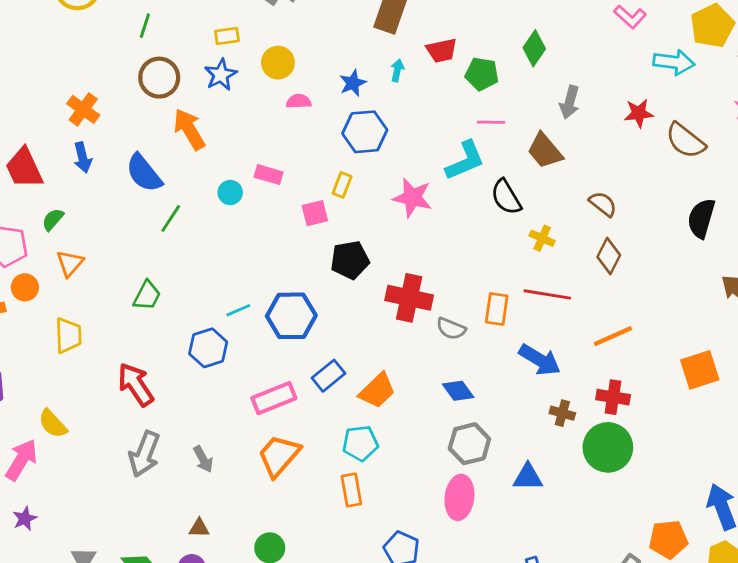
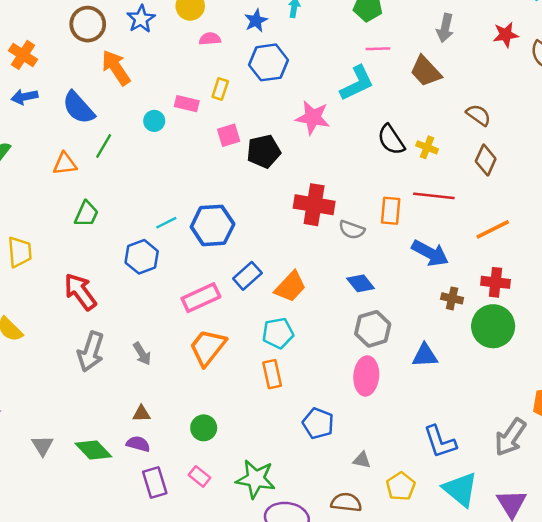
blue arrow: (83, 158) -> (25, 97), turned 95
yellow rectangle: (342, 185) -> (220, 89), moved
black semicircle: (506, 197) -> (391, 140), moved
black pentagon: (350, 260) -> (264, 151), moved
orange triangle: (70, 263) -> (65, 164), moved, turned 45

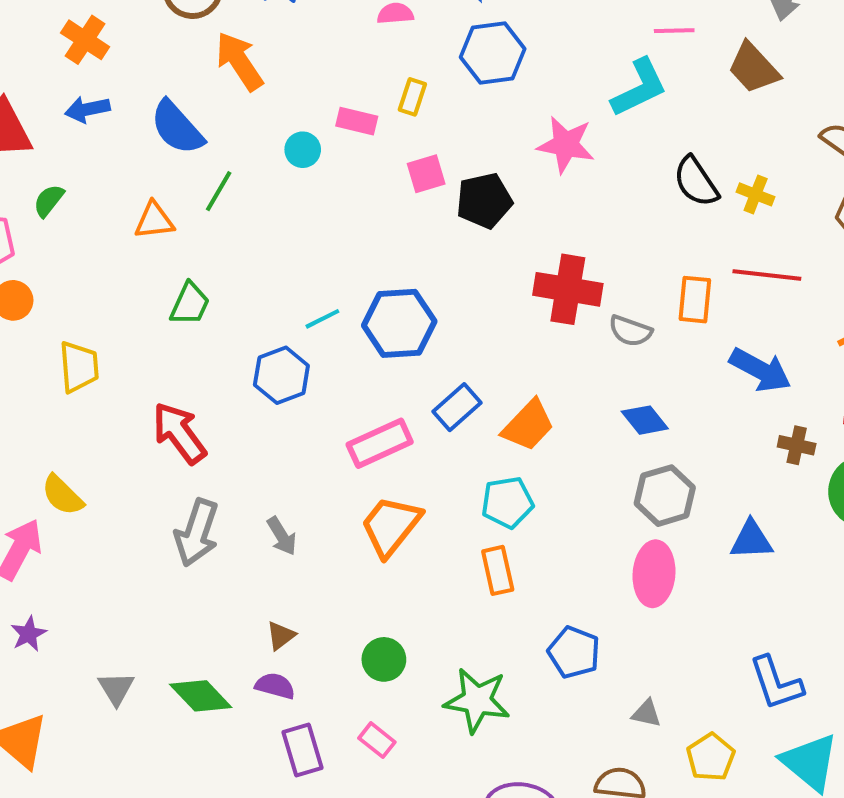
brown triangle: (142, 414) -> (281, 636), turned -36
green star: (256, 479) -> (477, 700), moved

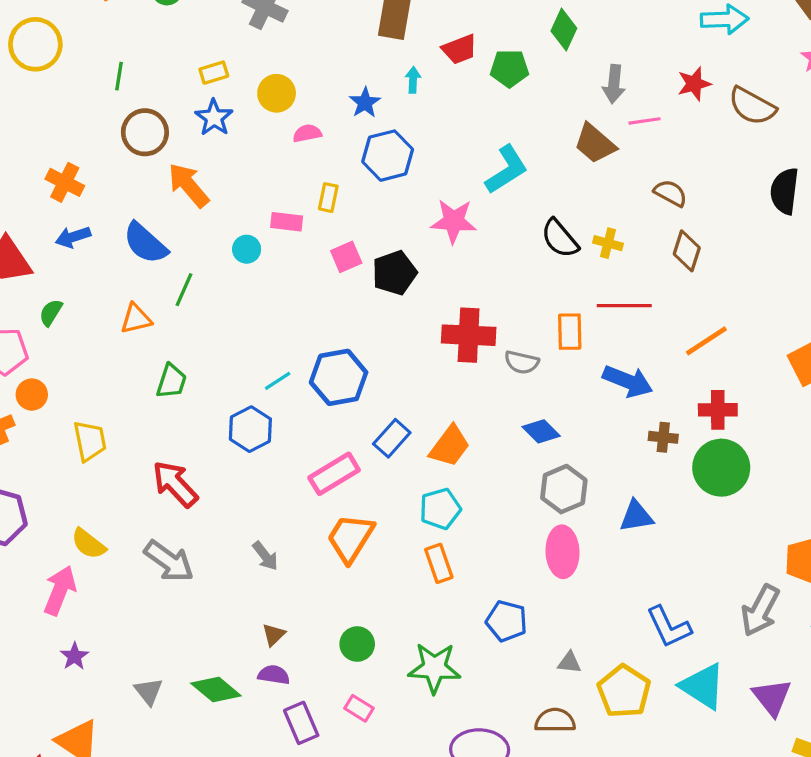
pink line: (674, 31) -> (645, 121), moved
gray arrow: (197, 533) -> (169, 561), moved, turned -66
yellow pentagon: (711, 757) -> (624, 691), size x1.4

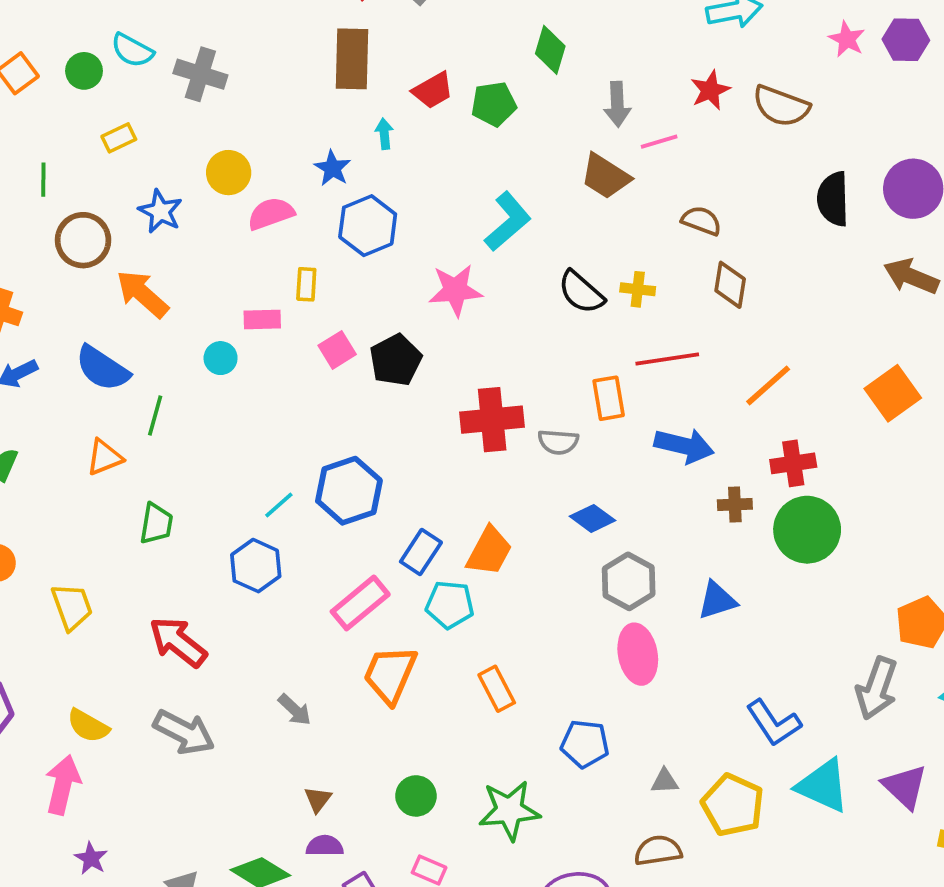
yellow rectangle: (214, 73) -> (119, 138), moved
pink semicircle: (307, 133) -> (271, 214), size x1.4
cyan pentagon: (440, 509) -> (450, 605), moved, turned 30

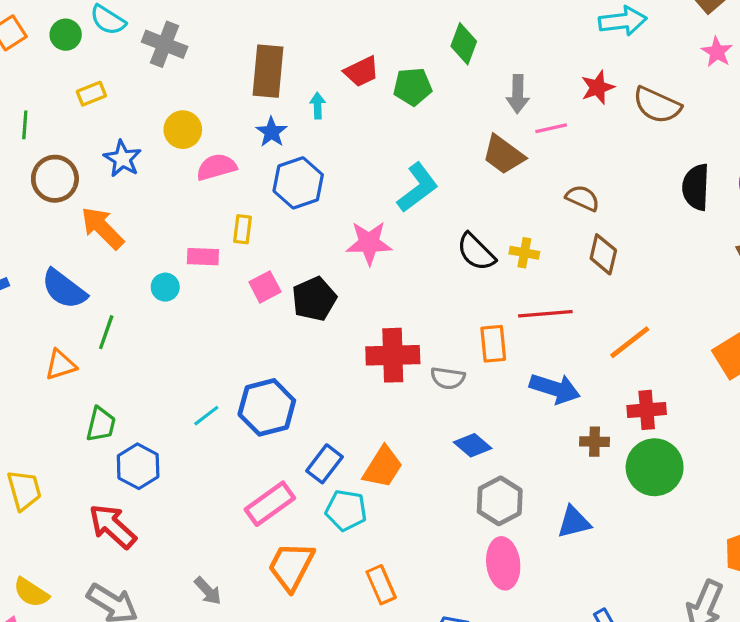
brown rectangle: (352, 59) -> (268, 71), moved
blue hexagon: (256, 566) -> (138, 466), moved

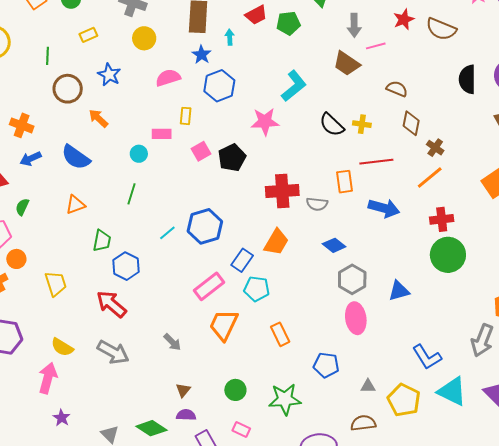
yellow circle: (183, 130) -> (144, 38), moved
orange arrow: (102, 228) -> (98, 118), size x0.7
green line: (106, 332) -> (132, 194), moved
brown cross: (595, 442) -> (435, 148), moved, turned 36
orange trapezoid: (383, 467) -> (276, 242), moved

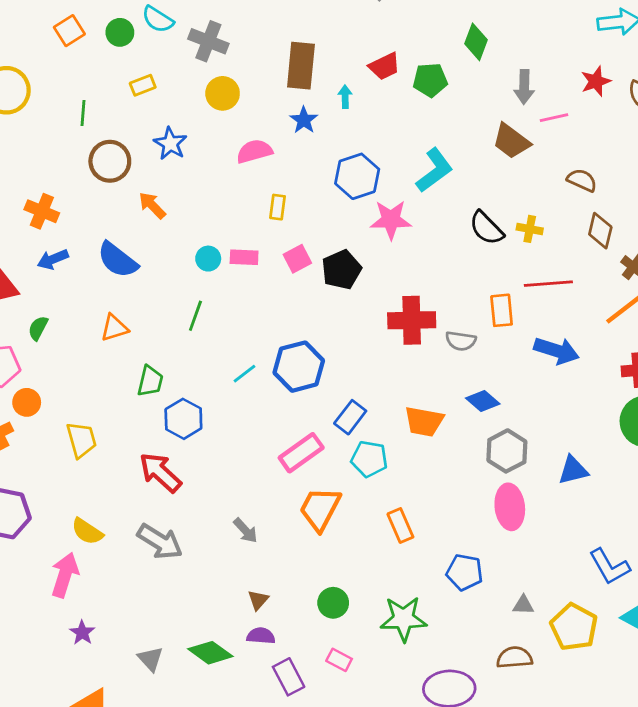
blue hexagon: (219, 86) -> (357, 176), moved
pink rectangle: (162, 134) -> (244, 257), moved
orange trapezoid: (276, 242) -> (424, 421), moved, turned 68

